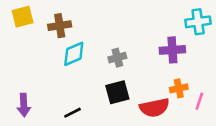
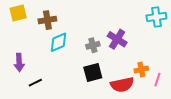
purple cross: (172, 50) -> (117, 39), moved, turned 36
purple arrow: (24, 105) -> (19, 62), moved
black line: (72, 113) -> (35, 83), moved

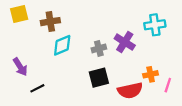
cyan cross: (156, 17) -> (155, 25), moved
purple arrow: (19, 62) -> (20, 67), turned -30

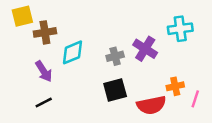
brown cross: (50, 22) -> (45, 32), moved
purple arrow: (20, 67) -> (44, 71), moved

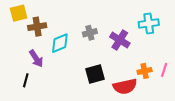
gray cross: (115, 56) -> (90, 33), moved
pink line: (195, 99) -> (164, 70), moved
black line: (44, 103) -> (26, 80), moved, turned -48

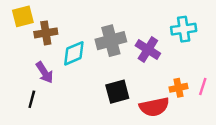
gray cross: (90, 33) -> (111, 41), size x1.6

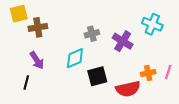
cyan cross: (184, 29) -> (152, 24), turned 30
gray cross: (111, 41) -> (92, 34), size x0.6
cyan diamond: (74, 53) -> (75, 58), moved

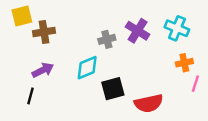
purple cross: (123, 41) -> (138, 31), moved
purple arrow: (37, 60) -> (43, 70), turned -84
orange cross: (148, 73) -> (184, 63), moved

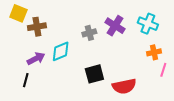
yellow square: (22, 16) -> (18, 13), turned 36
cyan diamond: (87, 68) -> (61, 51), moved

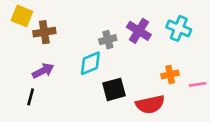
cyan diamond: (61, 51) -> (90, 63), moved
orange cross: (154, 52) -> (170, 74), moved
pink line: (163, 70) -> (197, 84), turned 64

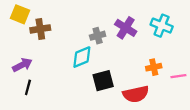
purple arrow: (43, 71) -> (22, 65), moved

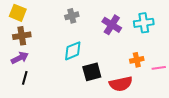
cyan cross: (162, 26) -> (144, 23), turned -30
brown cross: (40, 29) -> (22, 36), moved
gray cross: (98, 36) -> (72, 16), moved

